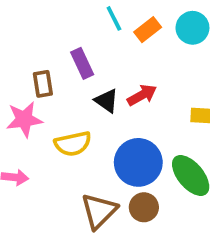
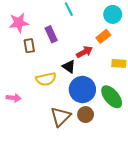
orange rectangle: (148, 30) -> (103, 36), moved
black triangle: (106, 101) -> (69, 67), moved
pink star: (24, 119) -> (19, 23), moved

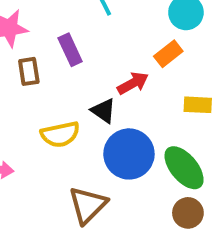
brown circle: (86, 115) -> (188, 213), moved

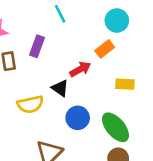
purple rectangle: (70, 50) -> (37, 46), turned 45
blue circle: (129, 154) -> (78, 118), size x0.7

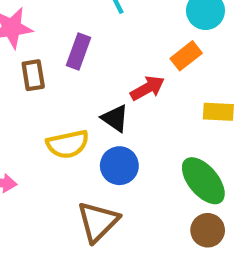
blue circle: (78, 118) -> (119, 166), moved

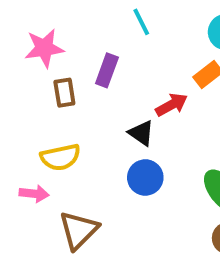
yellow semicircle: (68, 144) -> (60, 157), moved
brown triangle: (98, 222) -> (79, 230), moved

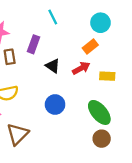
red arrow: (172, 105) -> (81, 68), moved
black triangle: (141, 133) -> (53, 66), moved

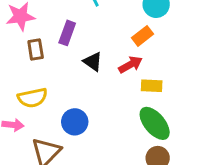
yellow rectangle: (107, 76) -> (152, 86), moved
blue circle: (55, 105) -> (75, 122), moved

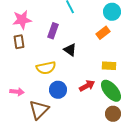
brown rectangle: (36, 50) -> (19, 42), moved
red arrow: (130, 65) -> (87, 86), moved
yellow semicircle: (33, 98) -> (46, 68), moved

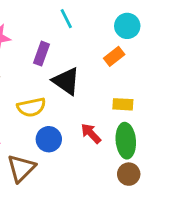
black triangle: (70, 50) -> (66, 81), size x1.5
red arrow: (87, 86) -> (91, 133), turned -105
green ellipse: (111, 91) -> (126, 141), turned 35

